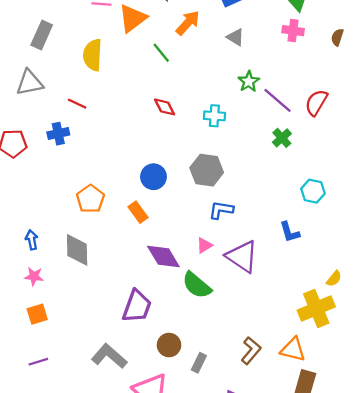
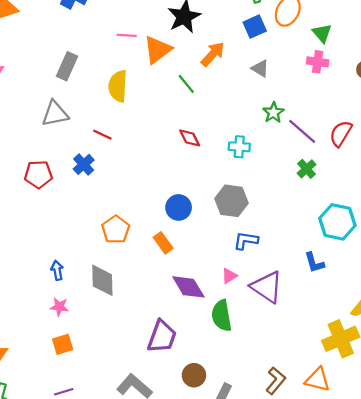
blue cross: (58, 134) -> (84, 164), turned -30
cyan hexagon: (313, 191) -> (337, 222), size x1.5
green semicircle: (197, 285) -> (222, 316), turned 40

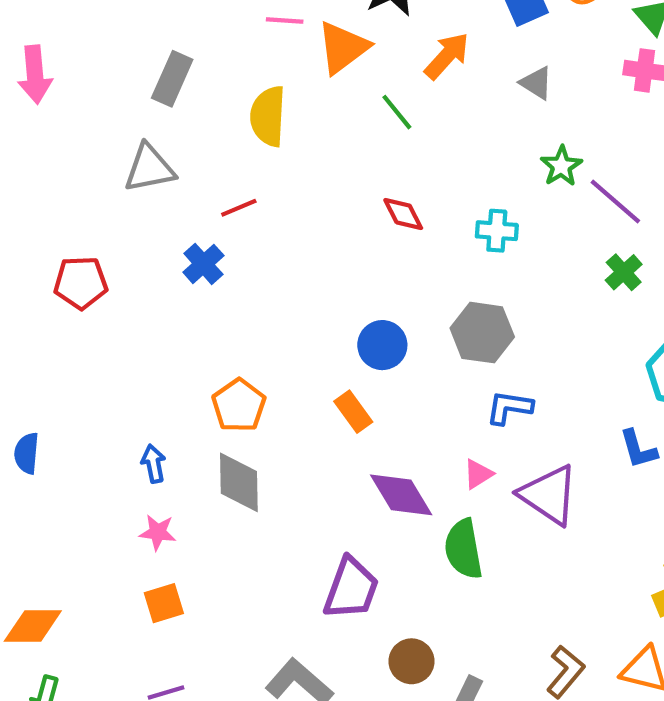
red line: (102, 135) -> (239, 208), turned -48
red pentagon: (38, 174) -> (81, 283), moved
orange pentagon: (116, 230) -> (239, 405), moved

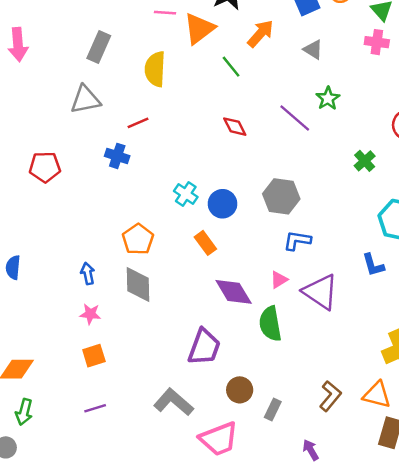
purple line: (615, 202) -> (295, 118), moved
cyan cross: (497, 231) -> (186, 194), moved, turned 30
blue cross: (203, 264) -> (117, 156), turned -30

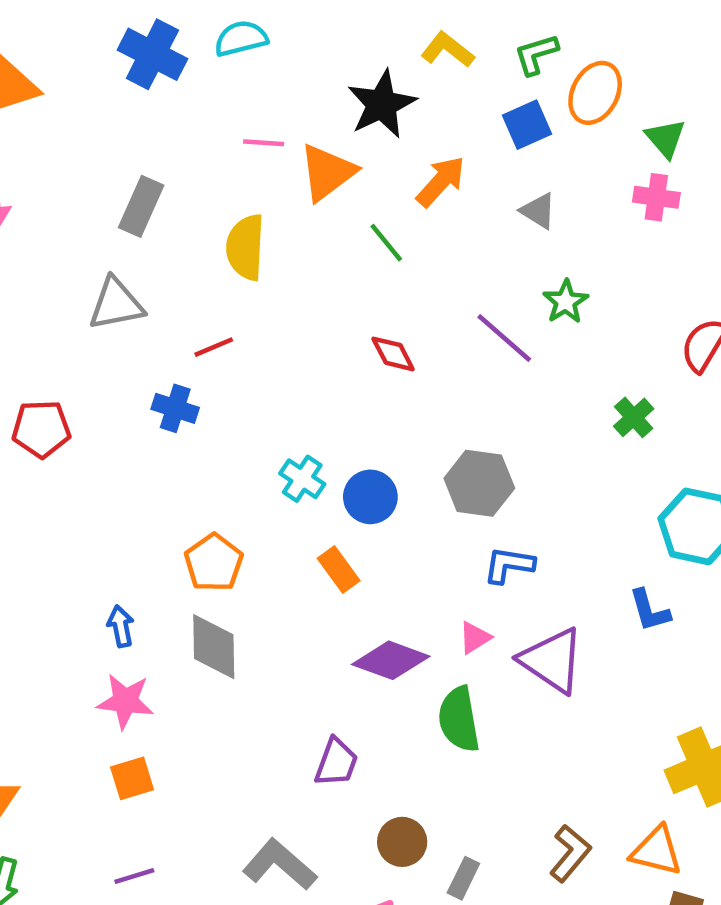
purple diamond: (234, 292) -> (391, 660), turned -39
pink star: (90, 314) -> (125, 701), size x1.4
purple trapezoid: (204, 347) -> (336, 762), size x0.7

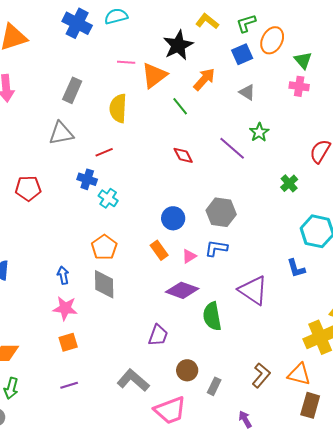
cyan cross: (302, 479) -> (108, 198), moved
blue L-shape: (509, 565) -> (216, 248), moved
pink triangle: (475, 638) -> (189, 256), moved

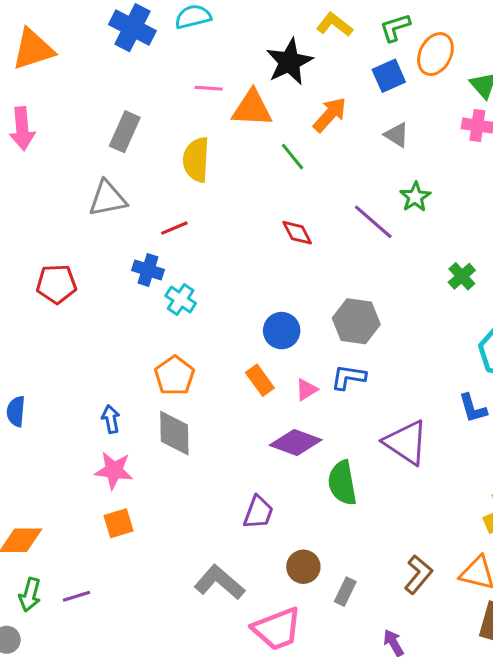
orange triangle: (154, 75) -> (252, 108), turned 40
purple line: (69, 385) -> (77, 596), moved

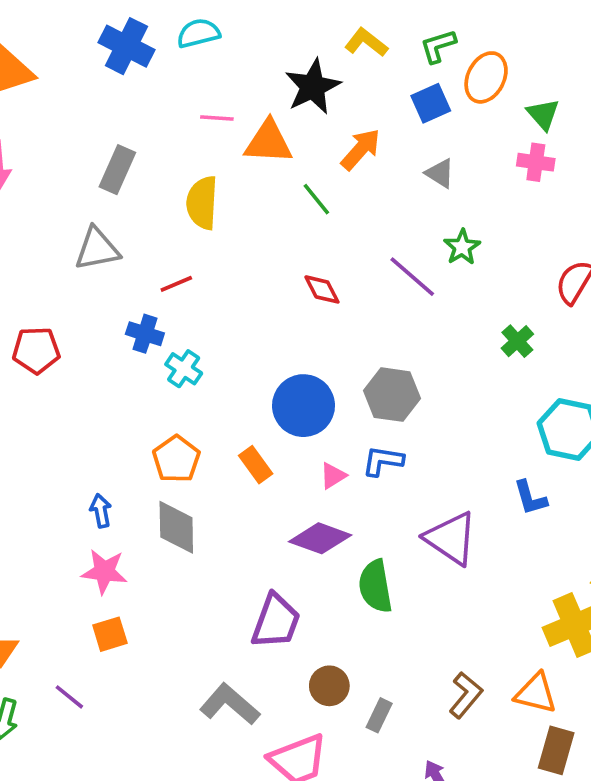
blue circle: (282, 331) -> (304, 406), size x1.4
orange rectangle: (260, 380) -> (256, 465), moved
purple trapezoid: (258, 512) -> (276, 621), size x1.4
purple line: (77, 596) -> (69, 697), moved, turned 56

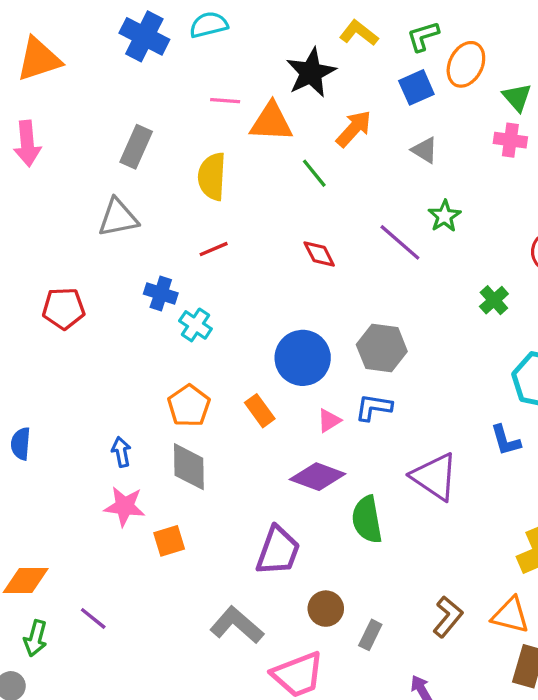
red line: (176, 284) -> (214, 249), moved
orange square: (110, 634) -> (169, 541), moved

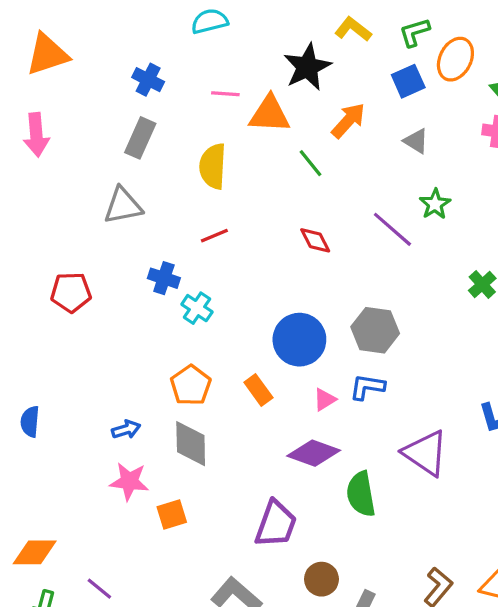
blue cross: (144, 36) -> (148, 80), moved, size x0.7
blue arrow: (121, 452) -> (126, 429), turned 84

